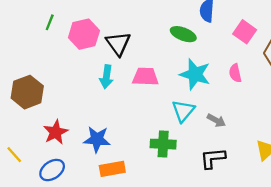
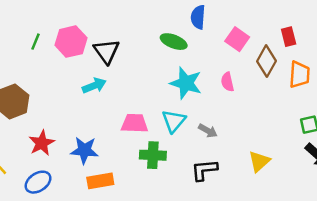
green line: (50, 22) -> (36, 42), moved
cyan arrow: (106, 77) -> (94, 86), turned -120
pink trapezoid: (145, 77) -> (135, 123), moved

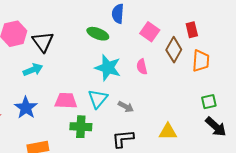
blue star: (84, 150) -> (26, 108), moved, turned 30
yellow triangle: (259, 161) -> (168, 132), turned 42

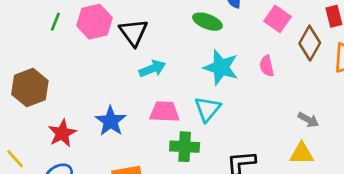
cyan arrow: (33, 70) -> (152, 69), moved
gray arrow: (126, 107) -> (308, 120), moved

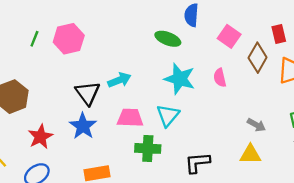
black triangle: (133, 32) -> (88, 93), moved

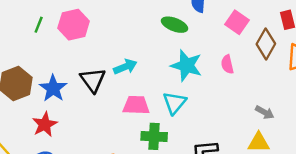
blue star: (83, 126) -> (53, 88), moved

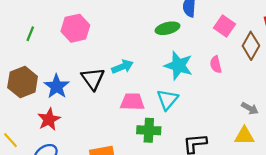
green line: (39, 25) -> (30, 34), moved
green ellipse: (174, 25) -> (167, 28), turned -35

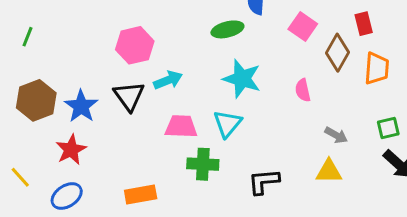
pink hexagon: (75, 28) -> (135, 45), moved
green line: (30, 34) -> (28, 37), moved
pink semicircle: (216, 64) -> (303, 90), moved

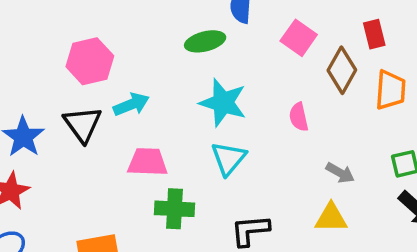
cyan triangle: (227, 124) -> (228, 158), moved

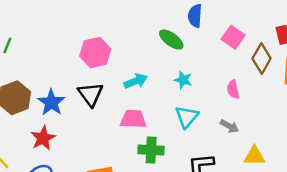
green ellipse: (205, 41) -> (171, 40), turned 50
cyan star: (223, 103) -> (183, 80), size x0.6
cyan arrow: (131, 104) -> (136, 81), moved
gray arrow: (340, 173) -> (229, 126), moved

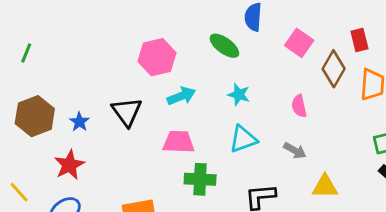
pink hexagon: (95, 53) -> (157, 57), moved
blue star: (51, 102) -> (79, 122), size x0.6
cyan triangle: (187, 117) -> (243, 139), turned 30

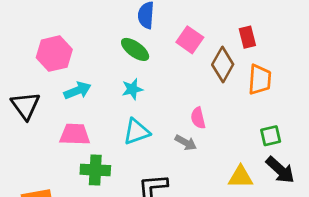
green ellipse: (224, 46) -> (135, 49), moved
cyan star: (239, 95) -> (132, 89), turned -30
pink semicircle: (299, 106) -> (198, 118), moved
yellow triangle: (325, 186) -> (241, 177), moved

